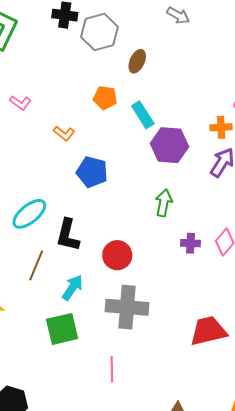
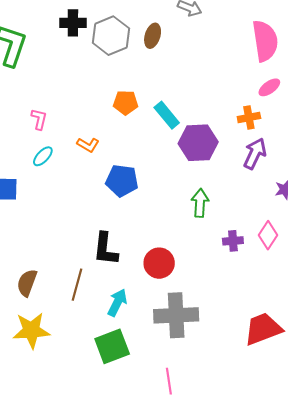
brown ellipse: (137, 61) -> (153, 36), moved
pink L-shape: (20, 103) -> (39, 119), turned -105
cyan ellipse: (29, 214) -> (43, 156), moved, size x0.6

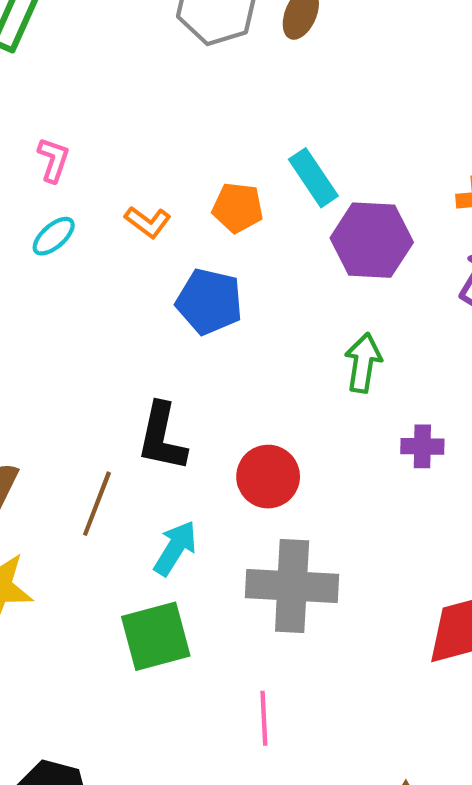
orange pentagon: (126, 103) -> (238, 208), moved

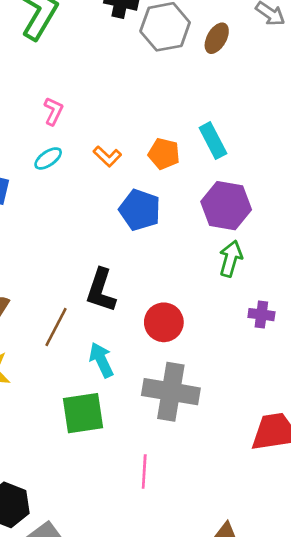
purple hexagon: (372, 240) -> (226, 206), moved
cyan arrow: (175, 548) -> (101, 360), turned -64

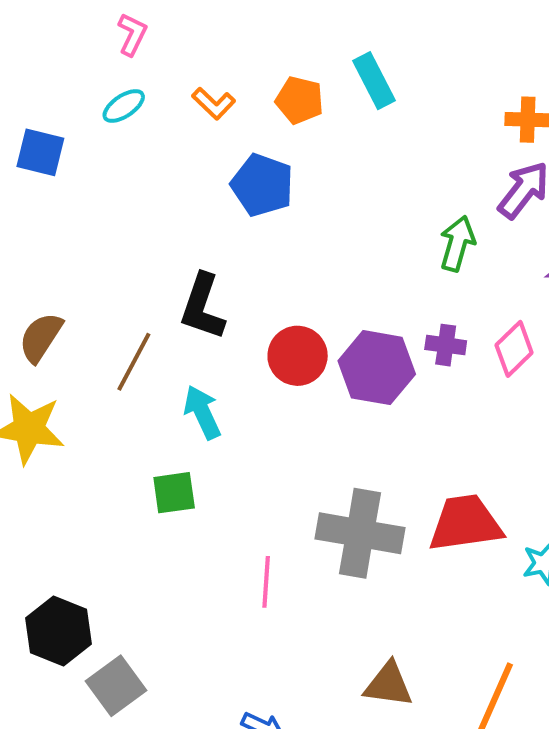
purple hexagon: (226, 206) -> (377, 368), moved
green arrow: (231, 259) -> (457, 243), moved
gray cross: (171, 392) -> (360, 533), moved
green square: (83, 413) -> (174, 493), size x0.7

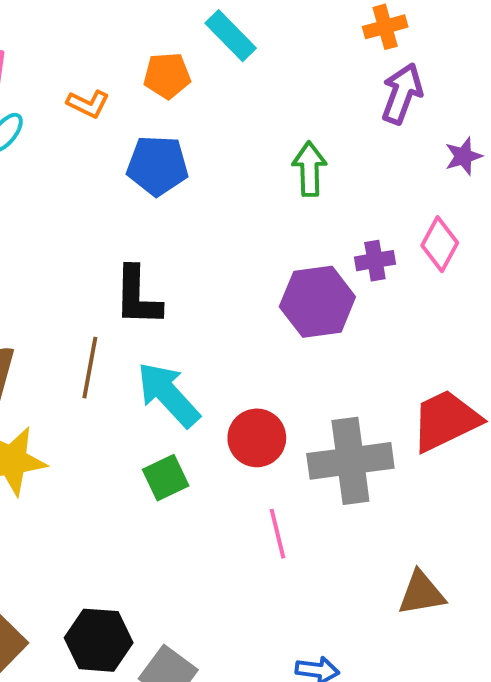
green arrow: (457, 243) -> (310, 169), moved
red circle: (298, 356) -> (257, 438), moved
cyan arrow: (202, 412) -> (168, 395), size x1.4

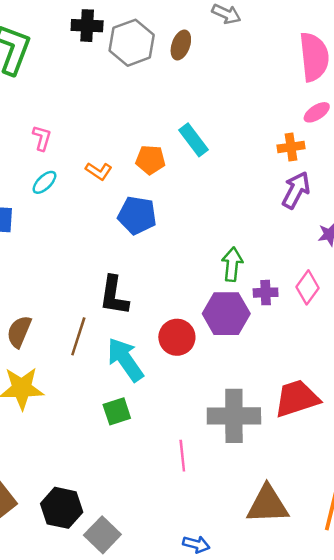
green arrow: (310, 169) -> (232, 264), moved
red circle: (257, 438) -> (177, 337), moved
brown triangle: (421, 593) -> (268, 505), size x1.4

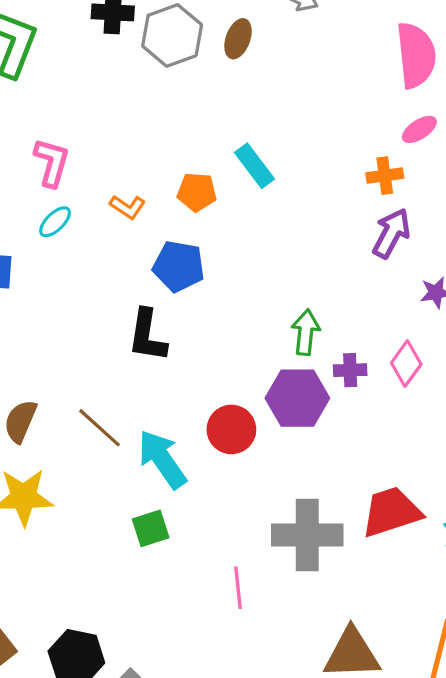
pink L-shape: (42, 138) -> (52, 162), size x1.4
black L-shape: (114, 296) -> (147, 336), moved
brown line: (78, 336) -> (100, 428), turned -66

